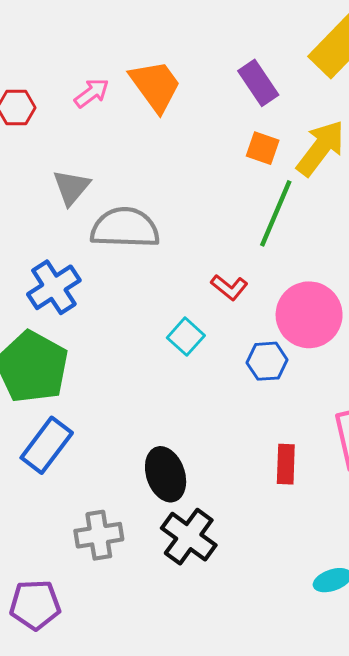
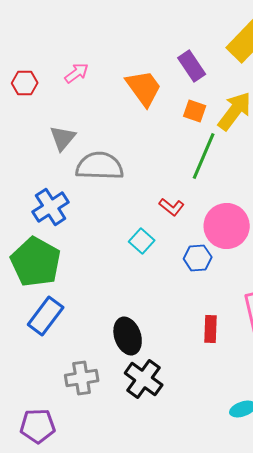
orange trapezoid: (155, 86) -> (144, 88), moved

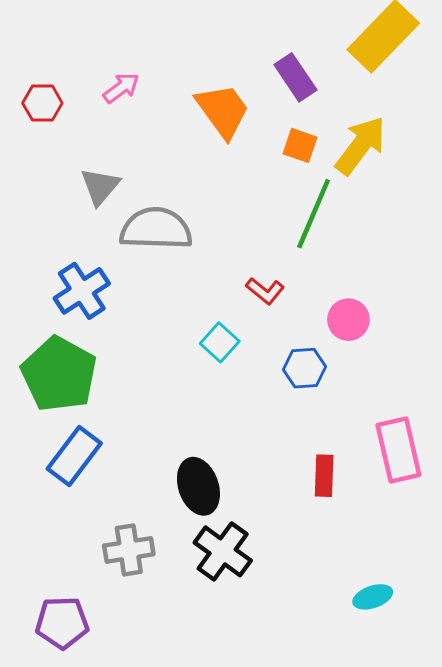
pink circle: (227, 226) -> (348, 320), size x0.6

